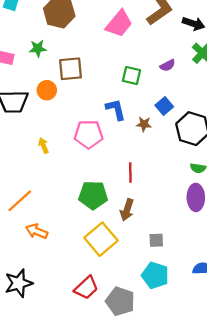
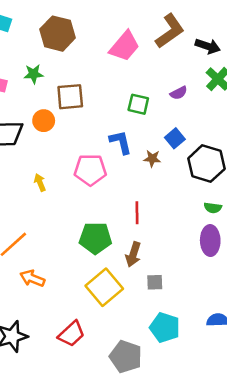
gray square: (156, 240) -> (155, 282), moved
red trapezoid: (86, 288) -> (71, 334), moved

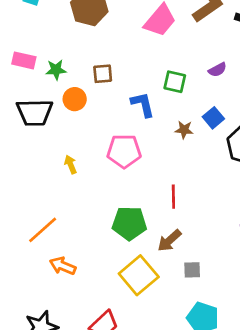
green star: (34, 74) -> (56, 70), moved
brown square: (70, 97) -> (103, 74), size x0.7
blue L-shape: (121, 142) -> (143, 104), moved
brown star: (152, 158) -> (184, 130), moved
brown arrow: (133, 254) -> (169, 241), turned 30

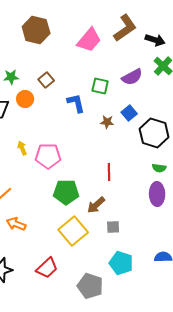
purple semicircle: (217, 70) -> (132, 77), size x1.5
brown square: (103, 74) -> (46, 80), turned -35
pink pentagon: (124, 151) -> (48, 156), moved
red line: (173, 197) -> (109, 172), moved

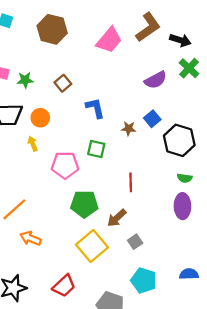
green square: (100, 86) -> (96, 149), moved
orange circle: (25, 99) -> (40, 118), moved
yellow arrow: (22, 148) -> (33, 144), moved
gray square: (113, 227) -> (135, 242), turned -32

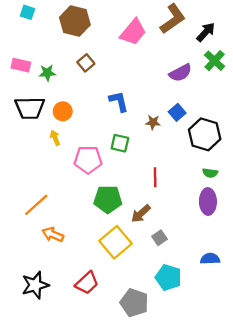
black arrow: (180, 40) -> (206, 32), turned -66
brown square: (63, 83) -> (86, 63), moved
blue semicircle: (189, 274) -> (210, 259), moved

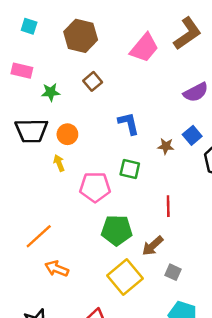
pink rectangle: (21, 65) -> (22, 71), moved
gray square: (160, 238) -> (173, 272), turned -32

